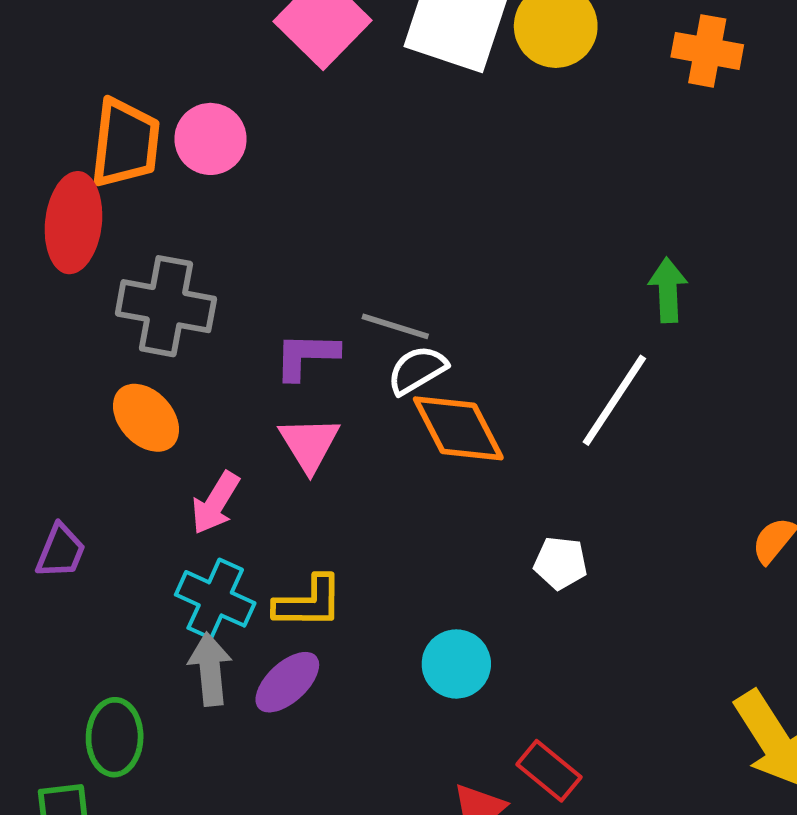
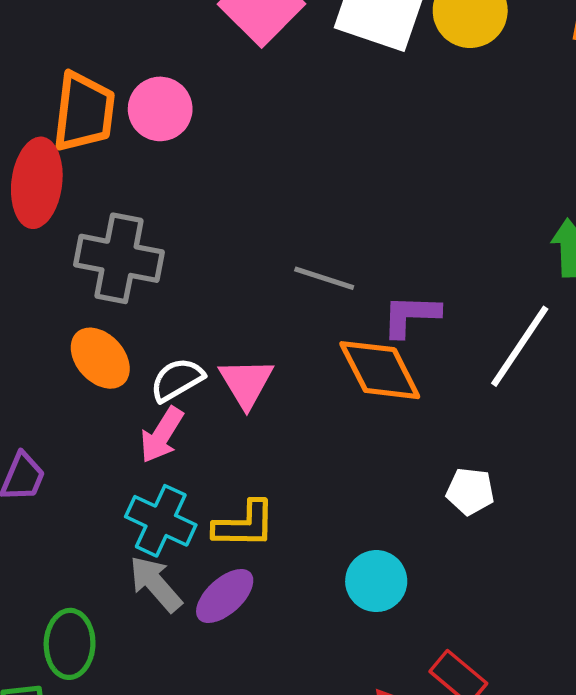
purple L-shape: (306, 356) -> (411, 316), moved
white semicircle: (417, 370) -> (177, 380), moved
gray arrow: (210, 669) -> (156, 584), turned -36

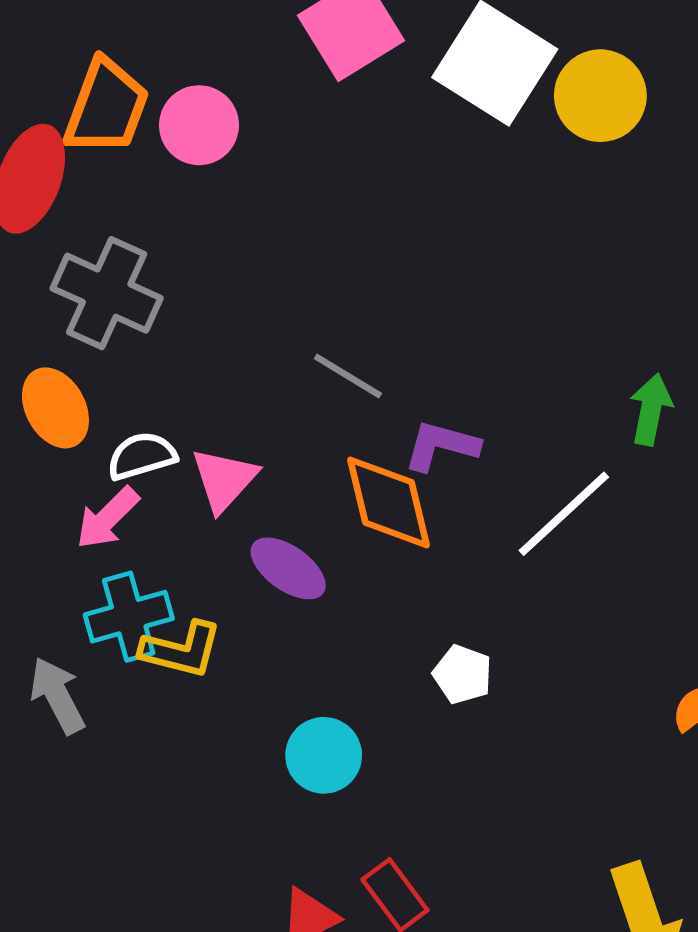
cyan cross: (161, 521) -> (129, 617), moved, turned 36
purple ellipse: (225, 596) -> (288, 568), moved, turned 64

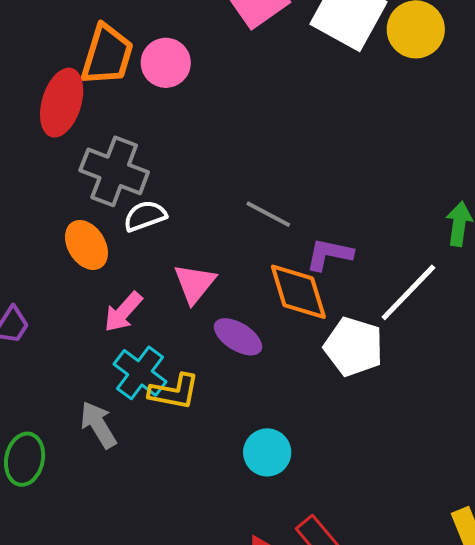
white semicircle: (142, 456) -> (145, 216), moved
cyan cross: (129, 617) -> (140, 373), turned -34
white pentagon: (463, 674) -> (354, 347), moved, size x1.6

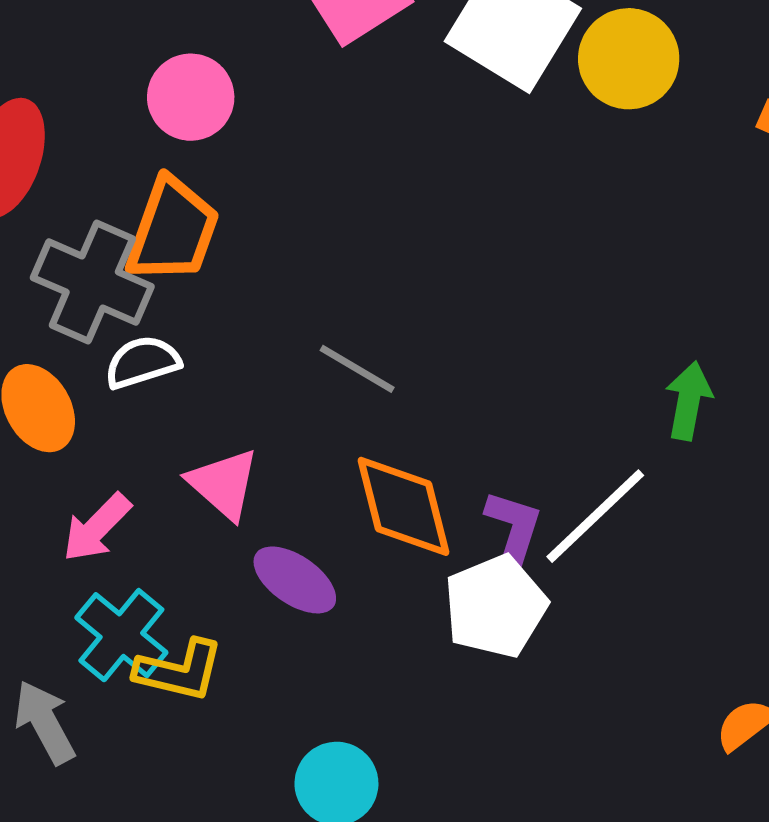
orange trapezoid: (107, 55) -> (173, 230), moved
purple L-shape: (329, 254) -> (513, 531), moved, turned 93
pink triangle: (195, 284) -> (224, 484), turned -30
white pentagon: (354, 347) -> (495, 606), turned 30

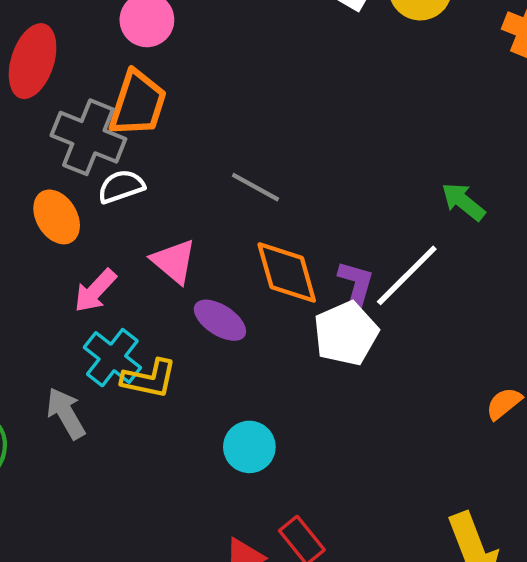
green arrow: (689, 401) -> (463, 202), turned -60

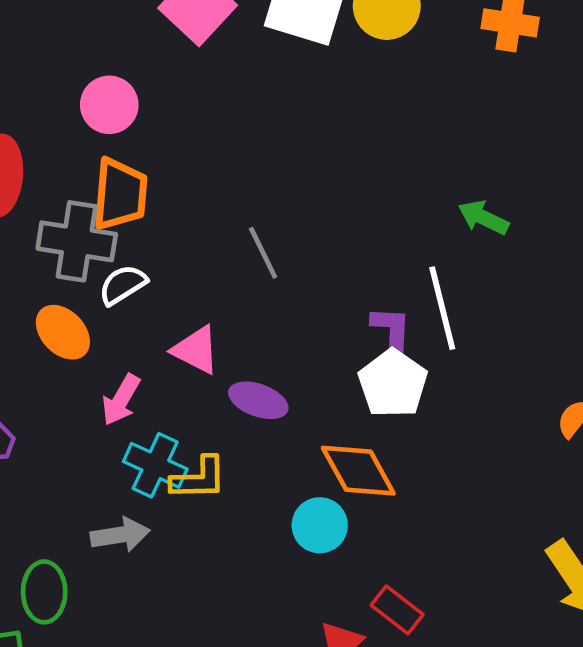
gray line: (256, 187) -> (263, 253), turned 48
orange diamond: (287, 272) -> (358, 471), moved
white line: (407, 275) -> (442, 308), turned -46
gray arrow: (66, 413) -> (120, 535), turned 124

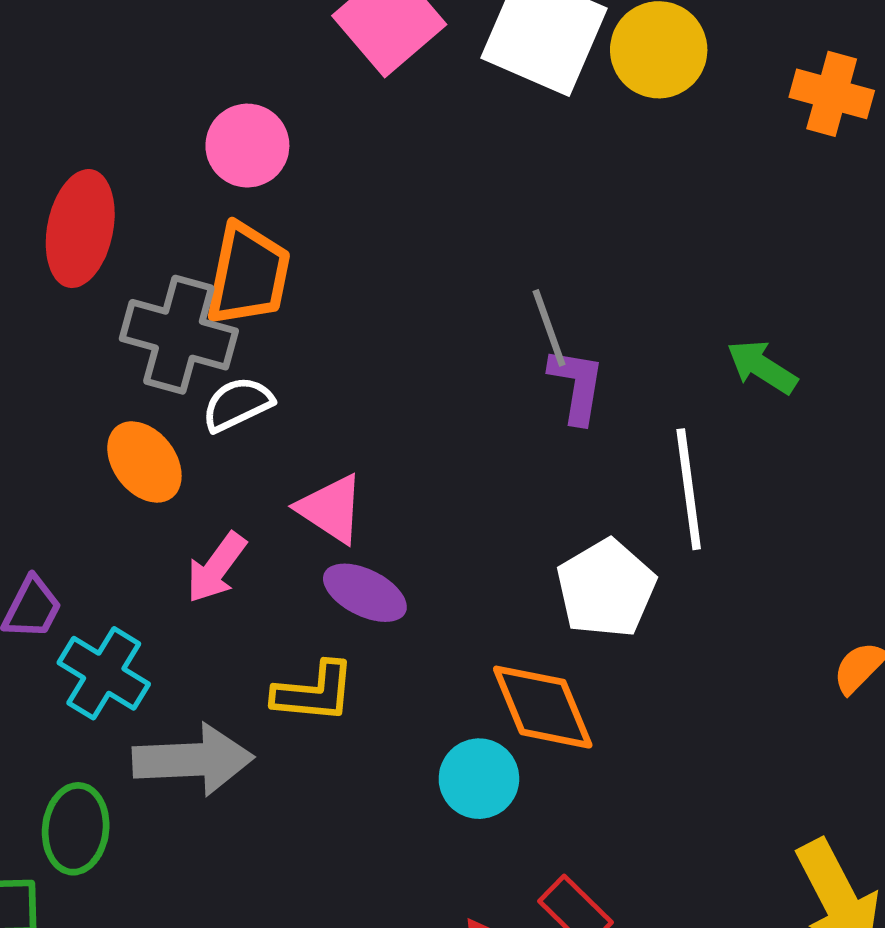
gray line: (263, 253) -> (549, 328), moved
purple L-shape: (392, 332) -> (577, 385), moved
purple ellipse: (258, 400) -> (365, 593), moved
cyan cross: (155, 465) -> (104, 673), moved
gray arrow: (120, 535) -> (193, 760), size x1.4

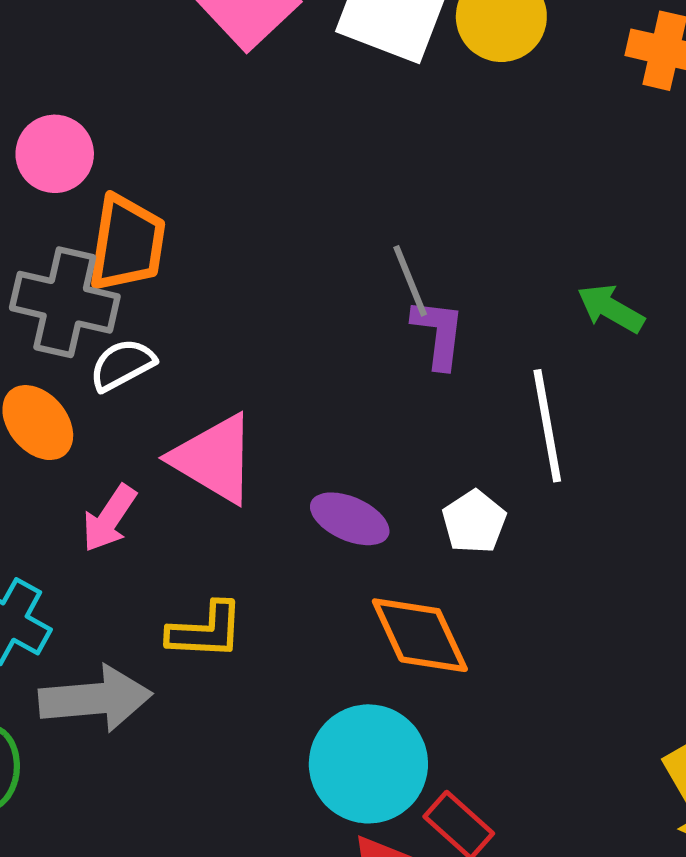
pink circle: (247, 146) -> (55, 154), moved
pink triangle: (331, 509) -> (214, 459), size x1.4
white pentagon: (606, 588) -> (474, 522), size x0.7
purple ellipse: (365, 593) -> (350, 519), moved
cyan circle: (479, 779) -> (368, 764), moved, size x1.6

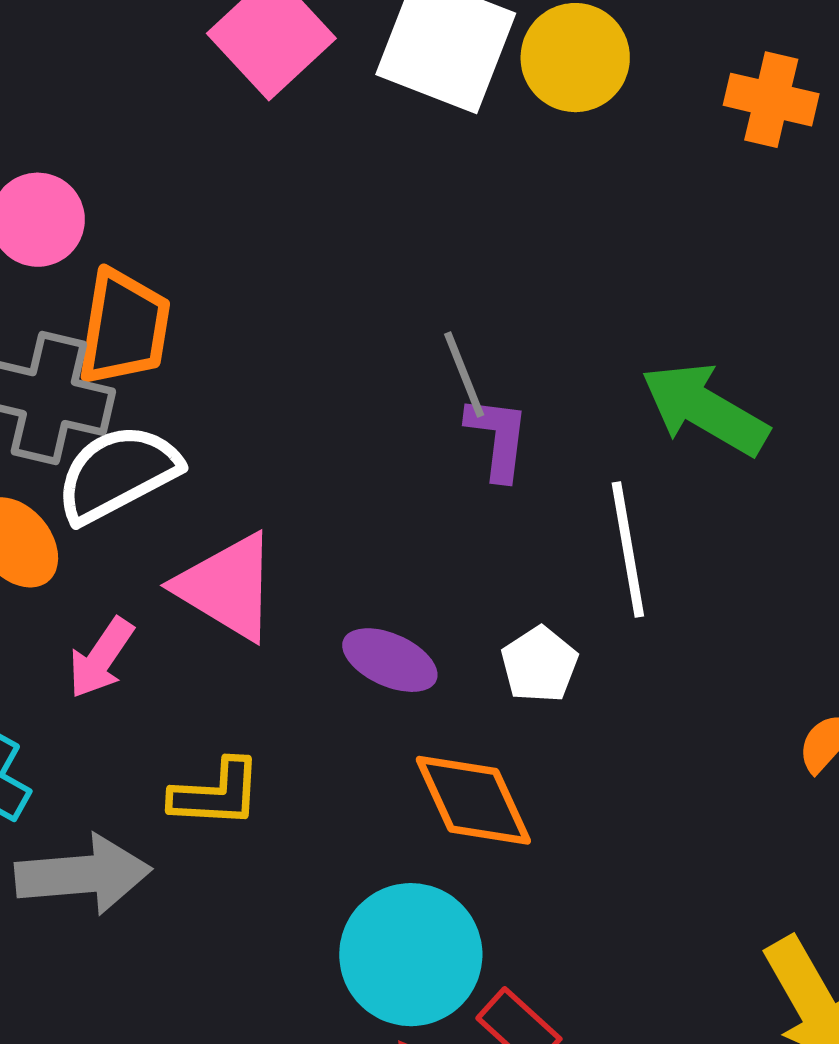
green arrow: (611, 309) -> (705, 409), size x1.6
white semicircle: (122, 365) -> (118, 473), size x1.6

